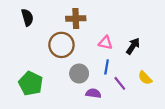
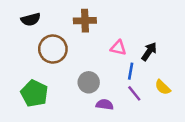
black semicircle: (27, 17) -> (31, 19), turned 91
brown circle: (61, 45) -> (53, 49), moved
blue line: (107, 67) -> (131, 71), moved

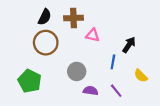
black semicircle: (31, 19) -> (45, 17), moved, turned -49
pink triangle: (118, 48) -> (93, 35), moved
purple line: (134, 93) -> (116, 91), moved

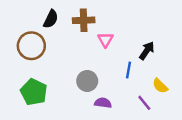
pink triangle: (93, 35) -> (105, 40), turned 48
brown circle: (46, 43) -> (31, 46), moved
purple line: (116, 91) -> (144, 103), moved

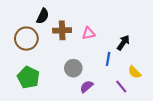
brown cross: (84, 20) -> (62, 30), moved
pink triangle: (105, 40) -> (89, 33), turned 48
purple semicircle: (103, 103) -> (87, 87), turned -48

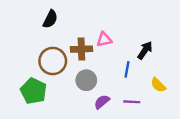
brown cross: (62, 30) -> (81, 49), moved
brown circle: (26, 39) -> (53, 61), moved
purple line: (121, 87) -> (132, 102), moved, turned -48

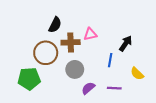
black semicircle: (50, 19) -> (55, 25), moved
green pentagon: (34, 91) -> (29, 79), turned -30

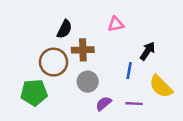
pink triangle: (90, 34) -> (116, 24), moved
yellow semicircle: (137, 74) -> (161, 86), size x1.5

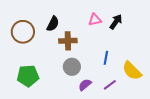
black arrow: (147, 51) -> (116, 22), moved
brown circle: (54, 62) -> (23, 32), moved
purple line: (134, 104) -> (110, 85), turned -40

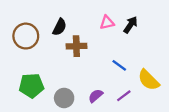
blue line: (106, 58) -> (119, 65), turned -64
gray circle: (72, 67) -> (64, 98), moved

